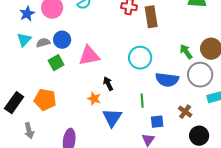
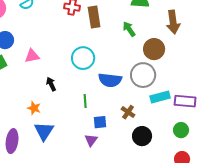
green arrow: (186, 52) -> (129, 29), moved
pink triangle: (89, 56) -> (32, 56), size x0.7
orange star: (94, 99) -> (34, 108), moved
blue triangle: (112, 118) -> (44, 131), moved

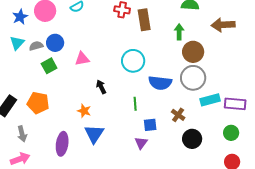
brown arrow: (173, 22) -> (223, 25), turned 95
green arrow: (129, 29) -> (179, 32), turned 35
brown circle: (154, 49) -> (193, 52), moved

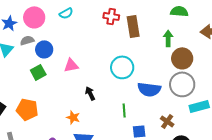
gray semicircle: (36, 46) -> (27, 40), moved

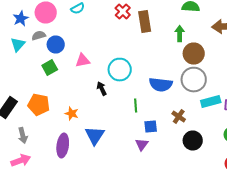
red cross: (111, 16) -> (123, 12), turned 35
cyan circle: (122, 67) -> (120, 70), moved
orange star: (73, 117) -> (72, 114), moved

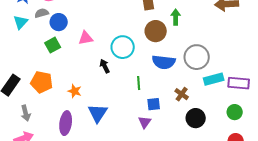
green arrow: (180, 34) -> (176, 17), moved
brown circle: (194, 54) -> (156, 31), moved

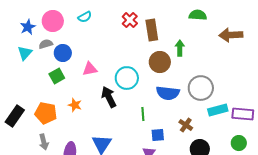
black arrow: (105, 66) -> (109, 97), size x1.5
orange star: (75, 91) -> (75, 105), moved
gray arrow: (26, 113) -> (44, 142), moved

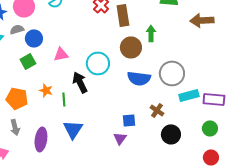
green line: (143, 114) -> (64, 99), moved

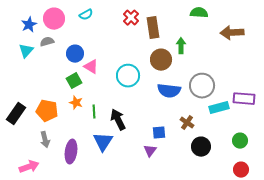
blue circle: (34, 38) -> (75, 54), moved
pink triangle: (61, 54) -> (91, 67), turned 42
green square: (28, 61) -> (74, 81), moved
black arrow: (80, 82) -> (118, 120), moved
purple rectangle: (214, 99) -> (244, 99), moved

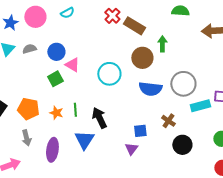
brown rectangle: (153, 28) -> (134, 26), turned -50
gray semicircle: (47, 42) -> (29, 49), moved
orange star: (76, 103) -> (56, 113), moved

